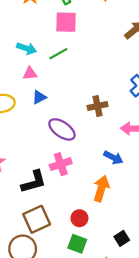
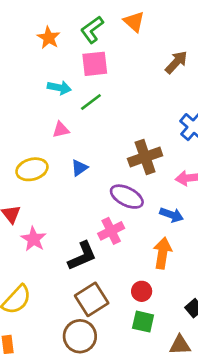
cyan arrow: (27, 48) -> (59, 88), moved
blue triangle: (39, 97) -> (79, 168), moved
brown cross: (98, 106) -> (145, 157), size x1.4
purple ellipse: (62, 129) -> (127, 197), moved

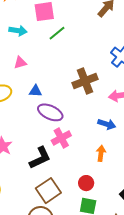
green line: (91, 102) -> (57, 33), moved
blue triangle: (79, 168) -> (35, 91), turned 40
purple ellipse: (127, 197) -> (50, 112), moved
orange arrow: (163, 253) -> (101, 153), size x0.7

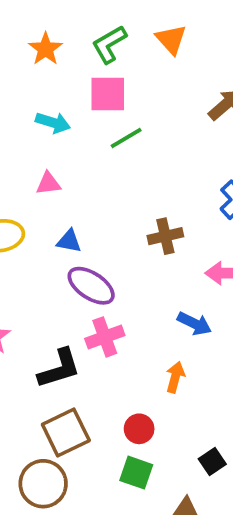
brown cross: (85, 81) -> (165, 236), size x0.7

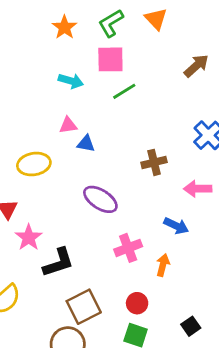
blue triangle: (69, 241) -> (86, 144), moved
pink cross: (105, 337) -> (128, 248), moved
black L-shape: (59, 369) -> (58, 263), moved

